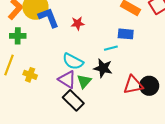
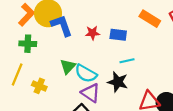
blue rectangle: (126, 34) -> (118, 35), moved
purple triangle: (67, 79) -> (91, 93), moved
green triangle: (84, 81) -> (68, 66), moved

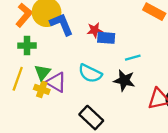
blue rectangle: (118, 35) -> (106, 38), moved
green triangle: (68, 66) -> (42, 72), moved
purple triangle: (91, 93) -> (56, 82), moved

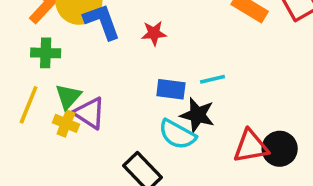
blue rectangle: (106, 38) -> (171, 89), moved
cyan semicircle: (90, 73) -> (177, 134), moved

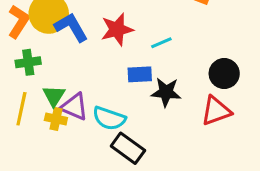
red star: (154, 33) -> (117, 29), size x1.5
cyan line: (212, 79) -> (161, 43), moved
cyan semicircle: (177, 134) -> (109, 118), moved
black circle: (280, 149) -> (224, 74), moved

